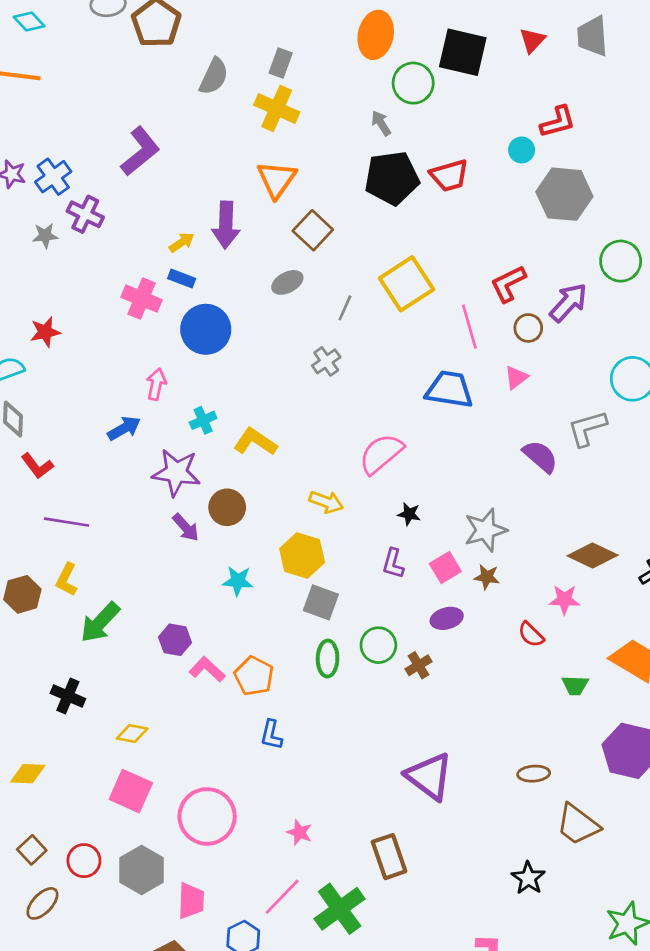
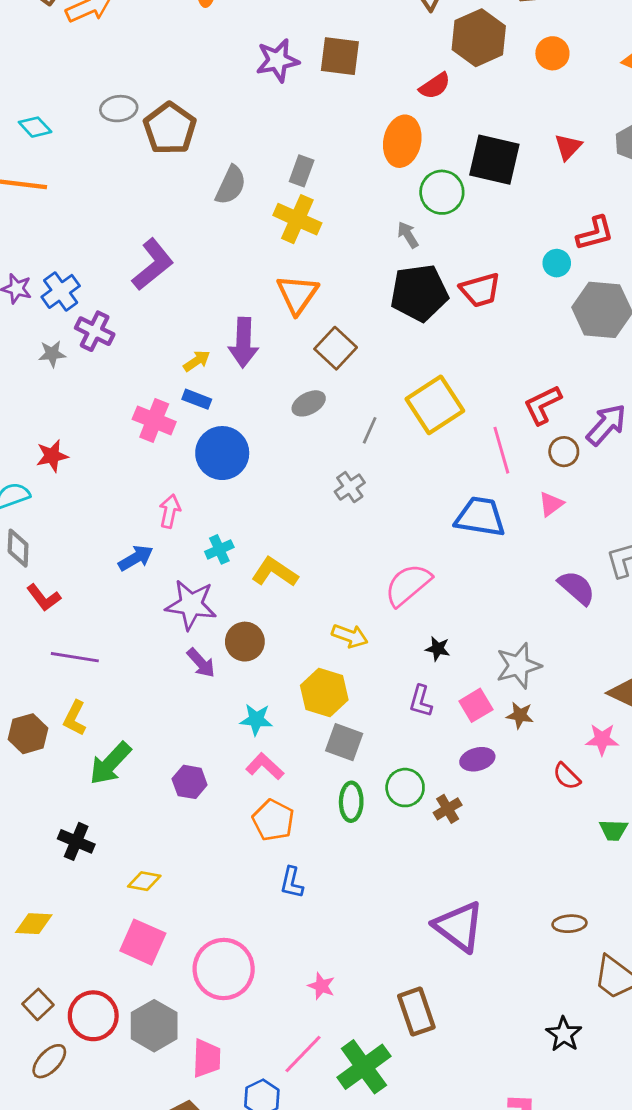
pink L-shape: (207, 669) -> (265, 766), moved
red circle: (84, 861) -> (93, 1016), size x1.4

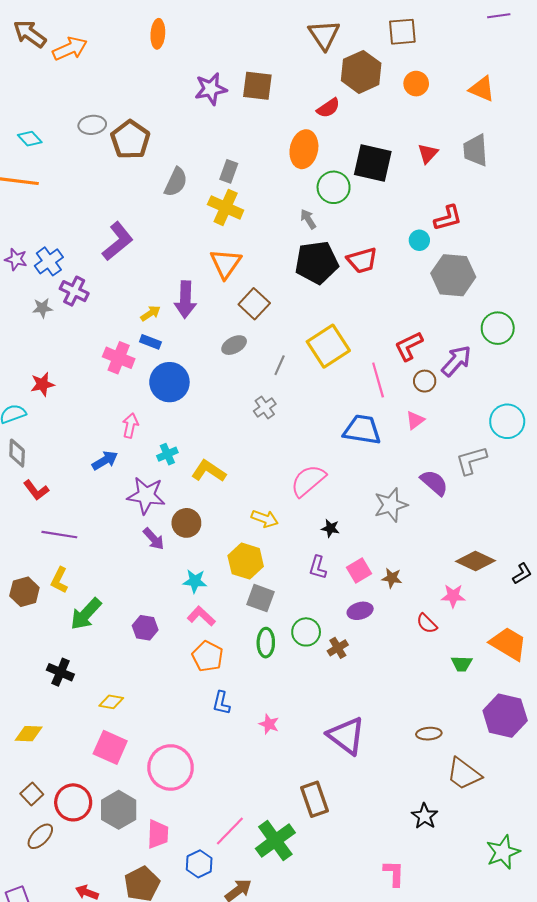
gray star: (518, 666) -> (391, 505), moved
pink star: (321, 986) -> (269, 724), moved

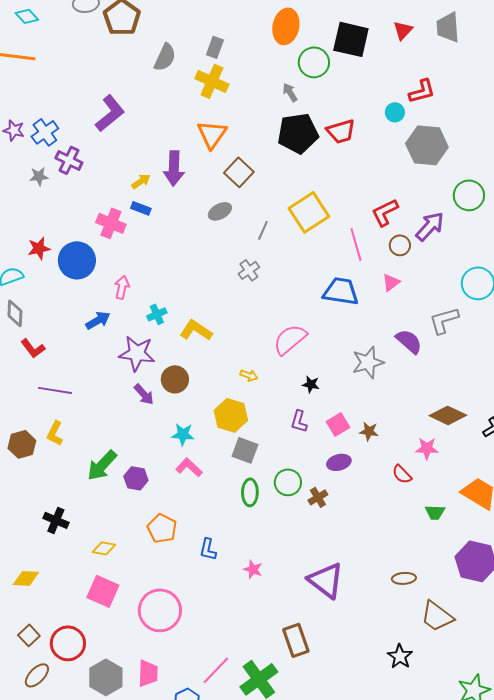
blue circle: (169, 382) -> (77, 260), moved
yellow arrow: (265, 519) -> (249, 375), size x0.7
green arrow: (86, 614) -> (102, 465), moved
orange pentagon: (208, 656) -> (162, 528), moved
gray hexagon: (119, 810) -> (106, 677), moved

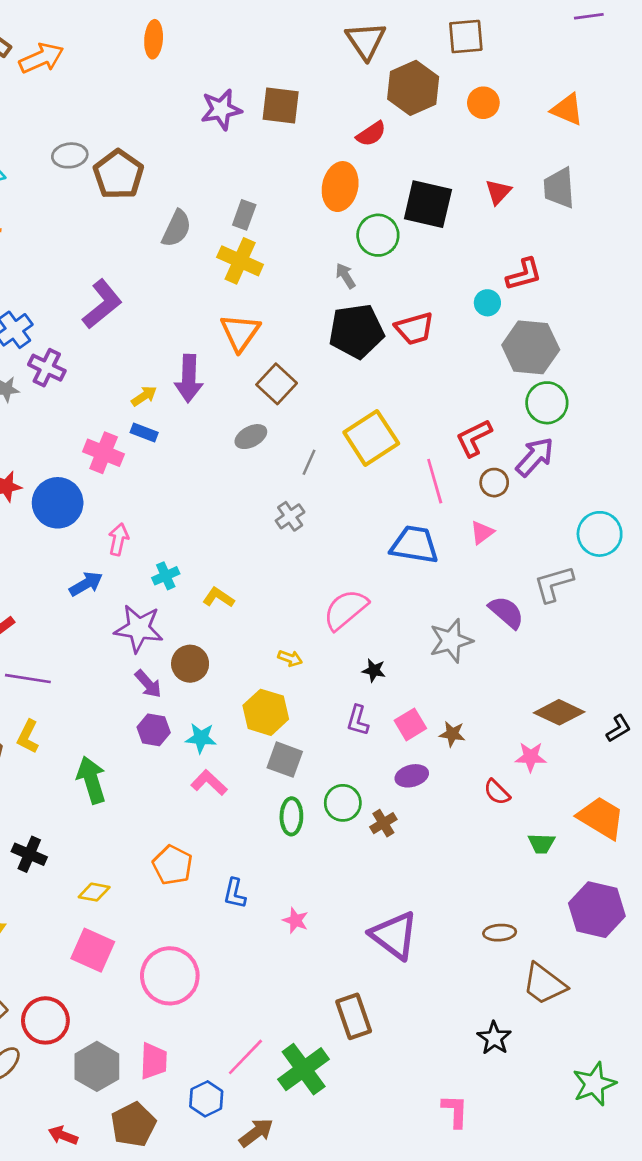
green circle: (469, 195) -> (547, 403), moved
yellow L-shape: (196, 330) -> (218, 597), size x0.7
green arrow: (102, 465) -> (91, 780), turned 120
purple hexagon: (136, 478) -> (154, 730), moved

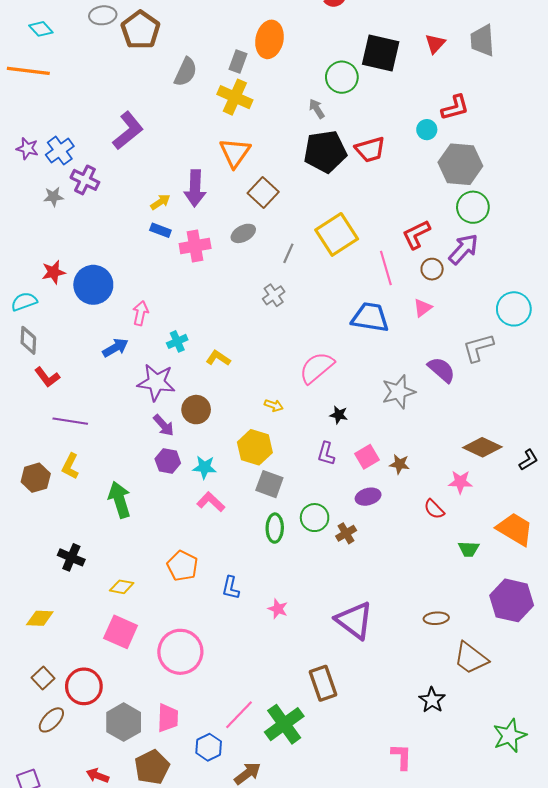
orange ellipse: (340, 187) -> (269, 39), moved
pink cross: (104, 453) -> (195, 246), moved, turned -32

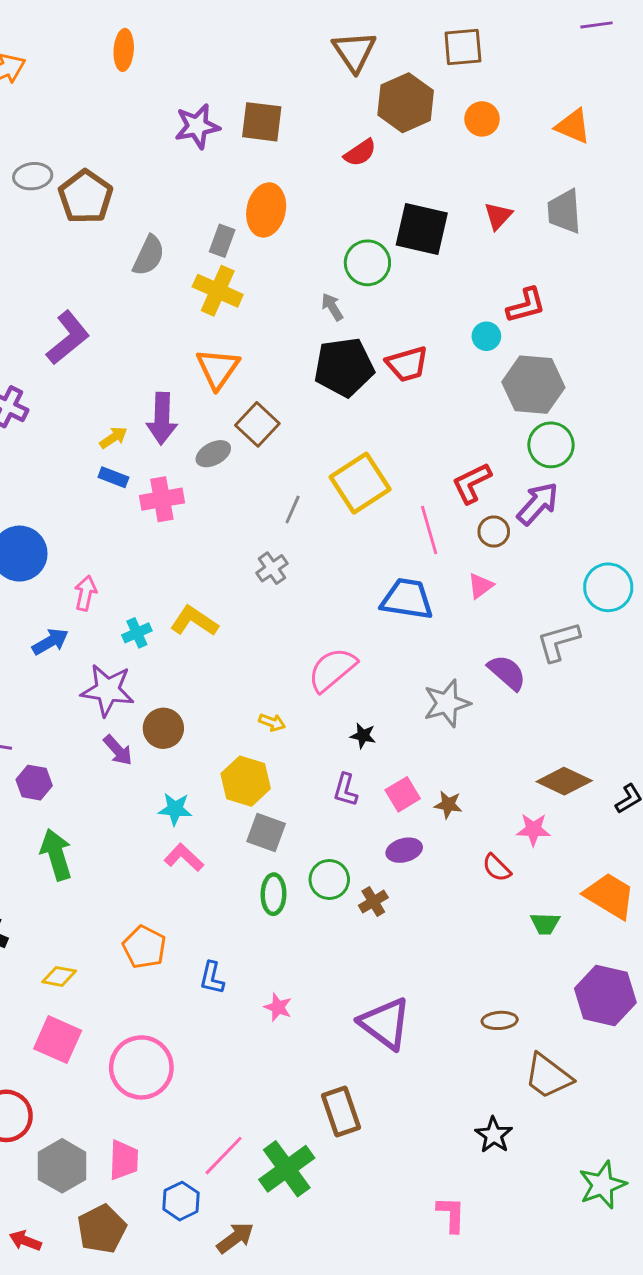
gray ellipse: (243, 233) -> (213, 454), moved
yellow L-shape: (218, 358) -> (194, 621), moved, size x1.4
purple hexagon: (168, 461) -> (34, 783), moved

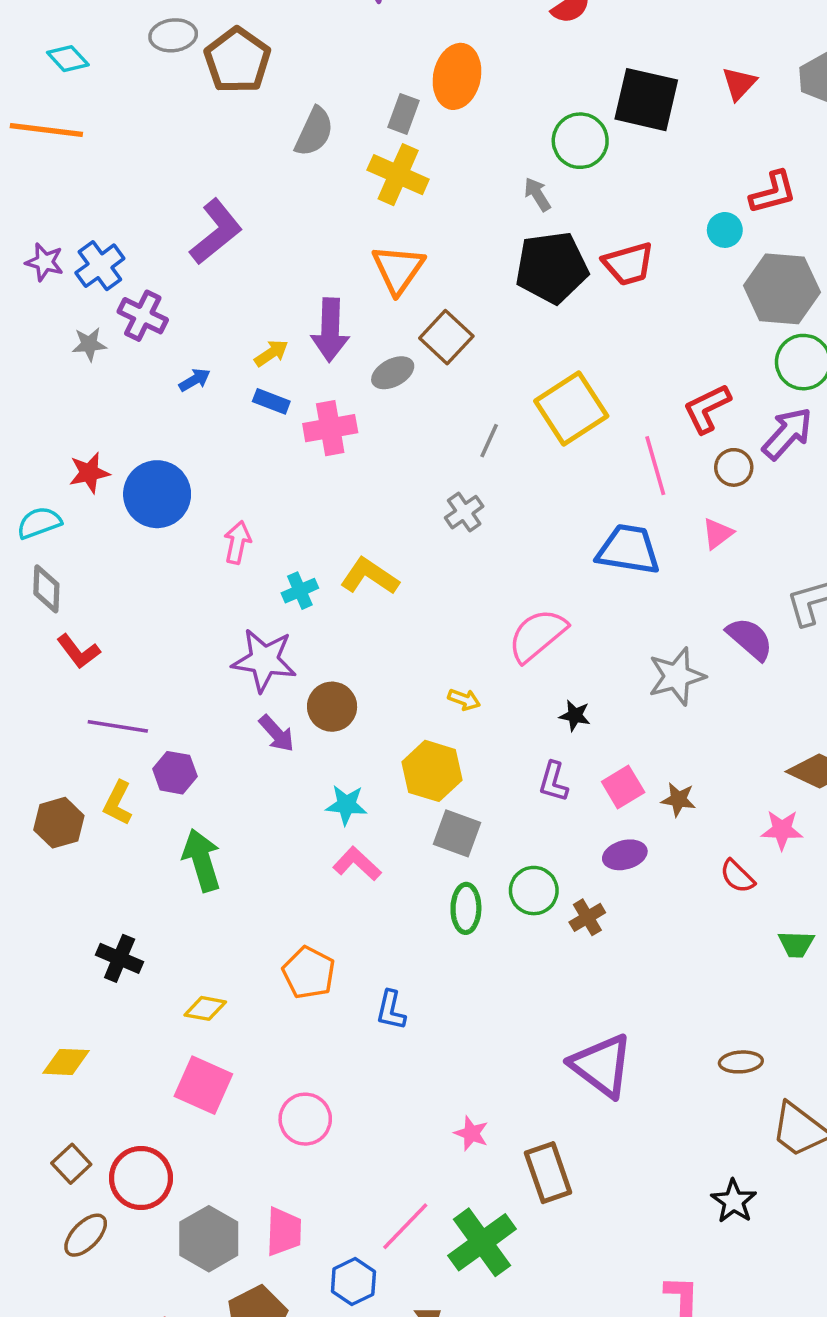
blue arrow: (50, 642) -> (195, 380), moved, size x0.7
pink star: (278, 1007) -> (471, 1133), moved
pink circle: (141, 1067) -> (305, 1119), size x0.7

